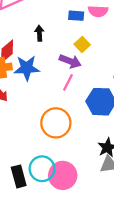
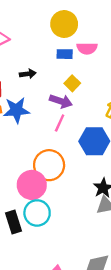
black arrow: (39, 33) -> (28, 74), turned 88
pink circle: (63, 175) -> (32, 185), moved

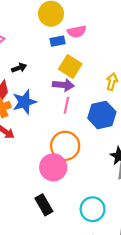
black arrow: (28, 74) -> (19, 68), moved
yellow square: (72, 83) -> (70, 66), size x1.5
cyan circle: (37, 213) -> (93, 209), moved

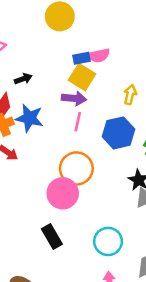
pink semicircle: (77, 32) -> (99, 56), moved
blue rectangle: (57, 41) -> (82, 58), moved
blue star: (24, 102) -> (29, 118), turned 30

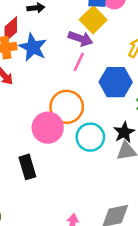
cyan circle: (108, 241) -> (90, 137), moved

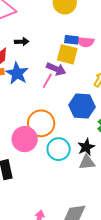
yellow square: (93, 20) -> (67, 54), turned -35
pink line: (79, 62) -> (47, 81), moved

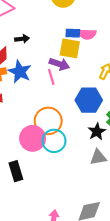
pink line: (47, 81) -> (51, 77), turned -42
black star: (86, 147) -> (97, 132), moved
cyan circle: (59, 149) -> (54, 141), moved

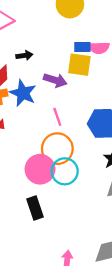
purple arrow: (59, 64) -> (55, 80), moved
pink line: (51, 77) -> (57, 117), moved
black rectangle: (16, 171) -> (35, 208), moved

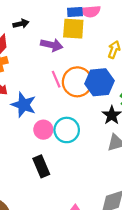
blue star: (23, 93) -> (24, 105), moved
orange circle: (57, 149) -> (77, 82), moved
pink circle: (40, 169) -> (43, 130), size x0.7

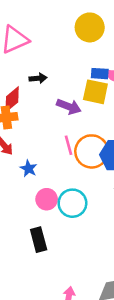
blue star: (24, 105) -> (29, 169), size x0.6

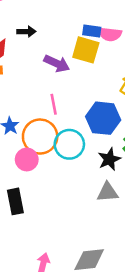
orange circle: (92, 151) -> (40, 137), moved
cyan circle: (72, 203) -> (69, 144), moved

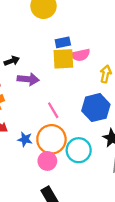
pink semicircle: (110, 34) -> (80, 55), moved
purple arrow: (57, 64) -> (28, 79), moved
cyan circle: (69, 144) -> (79, 150), moved

